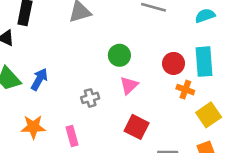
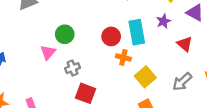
pink triangle: (129, 85) -> (48, 52), moved
gray cross: (90, 98) -> (73, 68), moved

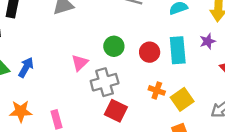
green circle: (65, 34) -> (114, 46), moved
orange cross: (123, 57) -> (157, 90), moved
gray cross: (73, 68) -> (105, 82), size x1.6

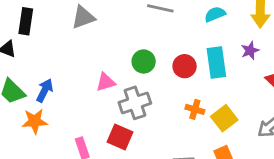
pink triangle: (80, 63) -> (106, 82), turned 30
orange star: (21, 111) -> (35, 121), moved
red square: (116, 111) -> (120, 137), moved

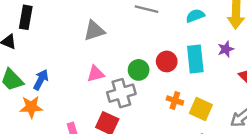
gray triangle: (83, 17) -> (94, 31), moved
green circle: (144, 61) -> (139, 70), moved
yellow square: (224, 118) -> (201, 109), turned -30

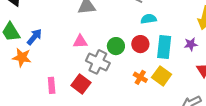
cyan semicircle: (195, 16) -> (149, 19), moved
gray cross: (121, 93) -> (98, 62), turned 30
yellow square: (201, 109) -> (162, 76), moved

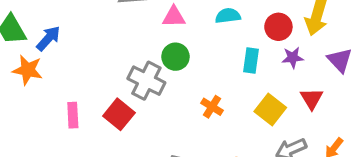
pink triangle: (80, 42) -> (174, 17), moved
red circle: (140, 44) -> (278, 27), moved
cyan rectangle: (164, 47) -> (251, 61), size x0.7
yellow square: (162, 76) -> (270, 110), moved

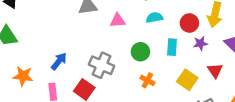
blue arrow: (48, 38) -> (59, 61), moved
green circle: (175, 57) -> (140, 52), moved
orange star: (28, 70) -> (23, 76), moved

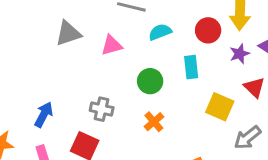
purple star: (200, 43) -> (239, 54), moved
gray cross: (102, 65) -> (102, 109), size x0.7
orange cross: (147, 80) -> (154, 122), moved, turned 32

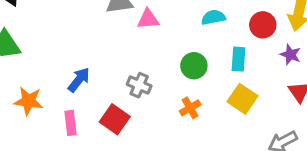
pink triangle: (112, 45) -> (148, 19), moved
purple star: (239, 54) -> (290, 55), turned 30
yellow square: (220, 107) -> (243, 99), moved

